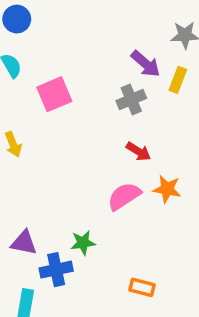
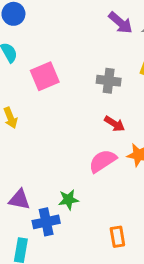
purple arrow: (146, 64) -> (120, 23), moved
gray cross: (131, 100) -> (109, 81), turned 30
orange rectangle: (142, 287) -> (117, 237), turned 66

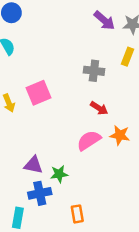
pink square: (45, 76) -> (38, 93), moved
purple triangle: (19, 200) -> (33, 165), moved
orange rectangle: (117, 237) -> (77, 214), moved

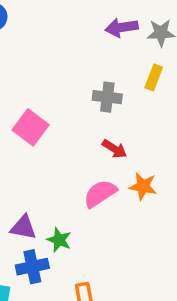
purple arrow: (104, 20) -> (122, 27), turned 130
pink square: (38, 93) -> (31, 127), turned -30
green star: (59, 174) -> (59, 240), turned 30

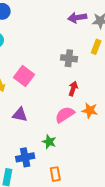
red arrow: (114, 149) -> (73, 89), turned -104
purple triangle: (23, 227) -> (20, 115), moved
green star: (59, 240) -> (49, 142), moved

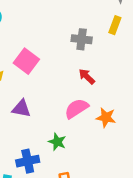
red arrow: (73, 89) -> (87, 76), turned -64
orange star: (90, 110) -> (106, 117), moved

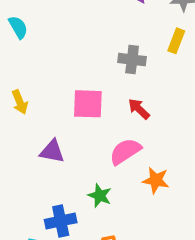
pink square: (26, 61) -> (88, 104), moved, turned -35
orange star: (106, 117) -> (156, 180), moved

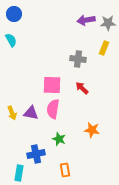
yellow arrow: (20, 102) -> (12, 113), moved
pink semicircle: (125, 151) -> (53, 109), moved, turned -48

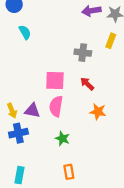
cyan semicircle: (11, 40) -> (25, 32), moved
orange star: (92, 130) -> (98, 112), moved
blue cross: (36, 154) -> (18, 133), moved

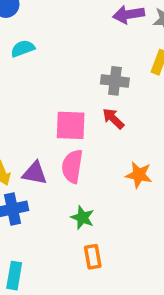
cyan semicircle: (25, 32) -> (23, 49), turned -80
red arrow: (87, 84) -> (113, 119), moved
orange rectangle: (69, 172) -> (93, 257), moved

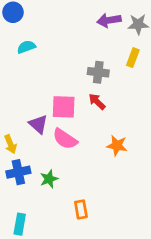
pink semicircle: (72, 166) -> (65, 139), turned -65
purple triangle: (35, 173) -> (38, 124), moved, turned 30
green star: (83, 218) -> (49, 179), moved, turned 30

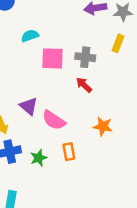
cyan semicircle: (26, 47) -> (30, 36), moved
pink square: (64, 107) -> (53, 58), moved
orange rectangle: (81, 209) -> (69, 152), moved

